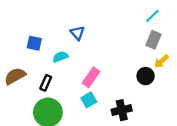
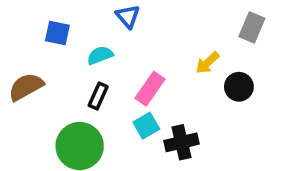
yellow arrow: (161, 61) -> (207, 63), moved
black rectangle: (46, 83) -> (98, 96), moved
black cross: (122, 110) -> (182, 142), moved

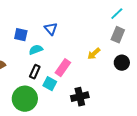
blue square: (57, 33) -> (21, 35), moved
black circle: (239, 87) -> (122, 63), moved
cyan square: (146, 126) -> (50, 84), moved, turned -32

